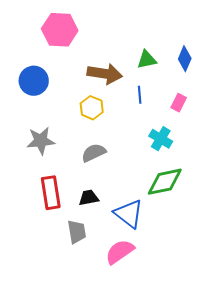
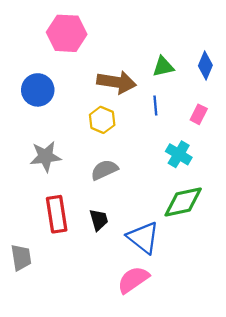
black trapezoid: (89, 198) -> (99, 220), turned 85
gray trapezoid: (77, 232) -> (21, 258), moved

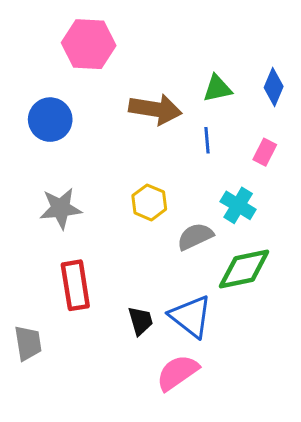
yellow hexagon: (102, 120) -> (149, 202), moved
gray semicircle: (104, 170) -> (195, 236), moved
black trapezoid: (99, 220) -> (140, 321), moved

